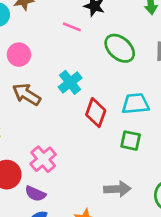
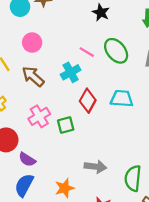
pink line: (72, 27) -> (87, 52), moved
green square: (131, 141) -> (66, 125), moved, turned -36
pink cross: (43, 159) -> (39, 116), moved

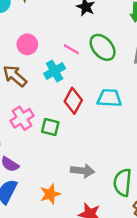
pink circle: (32, 43) -> (27, 44), moved
green square: (66, 125) -> (50, 127), turned 30

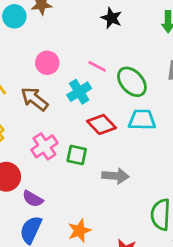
green ellipse: (103, 47) -> (132, 82), moved
red diamond: (73, 101) -> (102, 124), turned -70
gray arrow: (83, 171) -> (115, 176), moved

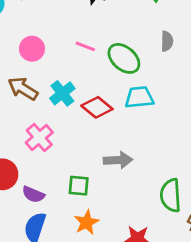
cyan cross: (79, 92) -> (62, 93), moved
green square: (77, 155) -> (79, 186), moved

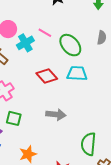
cyan cross: (62, 93) -> (25, 43), moved
green square: (79, 186) -> (14, 118), moved

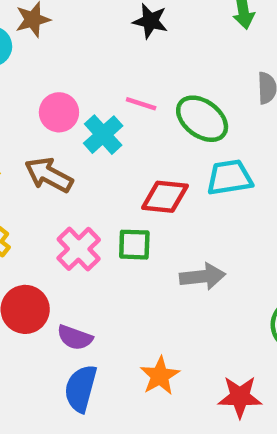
red diamond: (47, 76) -> (165, 197), turned -30
green square: (14, 118) -> (134, 245), moved

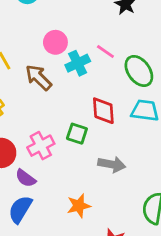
red diamond: (165, 197) -> (103, 111), turned 64
pink cross: (79, 249) -> (41, 146), moved
orange star: (160, 376) -> (79, 206), moved

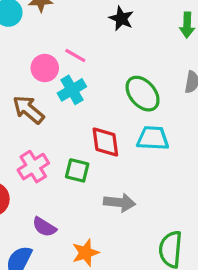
pink line: (105, 51) -> (75, 55), moved
pink cross: (41, 146) -> (33, 167), moved
purple semicircle: (26, 178) -> (44, 227), moved

